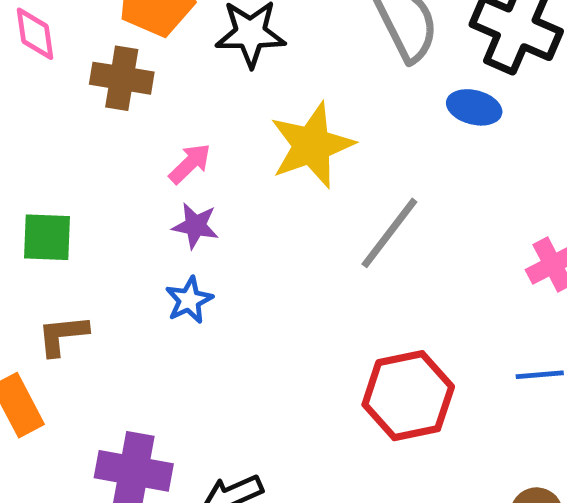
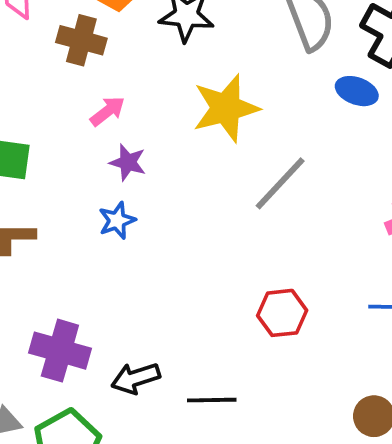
pink arrow: (190, 164) -> (108, 111), moved
red hexagon: (408, 396) -> (282, 313), size x0.7

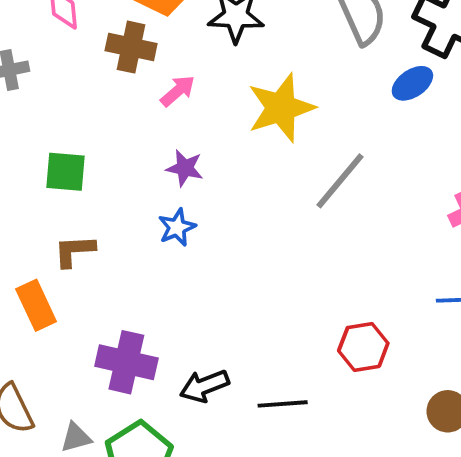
blue ellipse: (357, 91) -> (412, 83), turned -51
pink arrow: (108, 111) -> (178, 91), moved
red hexagon: (282, 313) -> (363, 347), moved

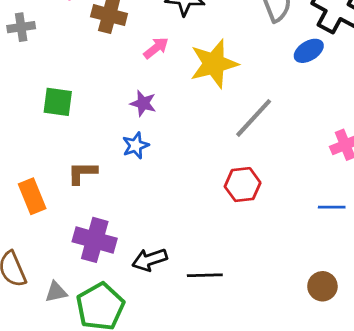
pink arrow: (178, 91) -> (156, 48), moved
brown L-shape: (74, 251) -> (82, 173), moved
red hexagon: (363, 347) -> (243, 185), moved

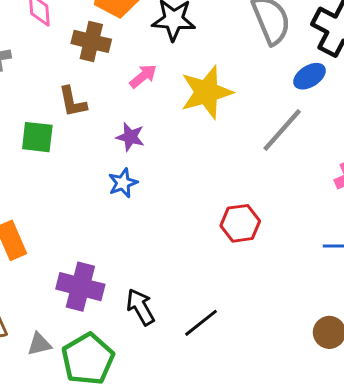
gray line: (254, 118) -> (282, 130), moved
brown L-shape: (82, 173) -> (72, 102), moved, turned -100
black arrow: (150, 260) -> (141, 307), turned 80
black line: (205, 275) -> (201, 323), turned -36

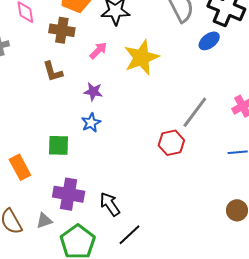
gray line: (282, 130) -> (195, 112), moved
green square: (37, 137) -> (58, 145), moved
black line: (201, 323) -> (130, 235), moved
gray triangle: (39, 344) -> (44, 221), moved

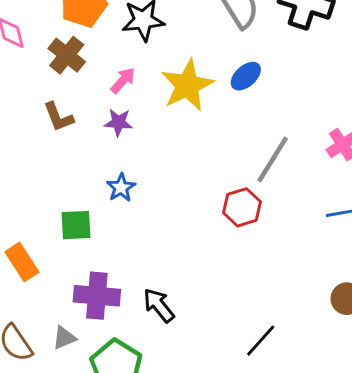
brown cross: (62, 30) -> (67, 55), turned 35
blue ellipse: (209, 41) -> (246, 76), moved
purple star: (93, 92) -> (118, 122), moved
black line: (130, 235) -> (261, 341), moved

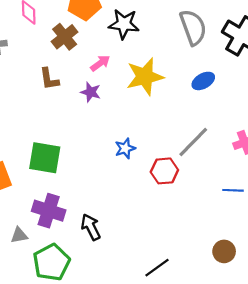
blue ellipse: (246, 76) -> (203, 81), moved
blue star: (121, 188) -> (125, 148), moved
green square: (76, 225) -> (45, 158), size x1.4

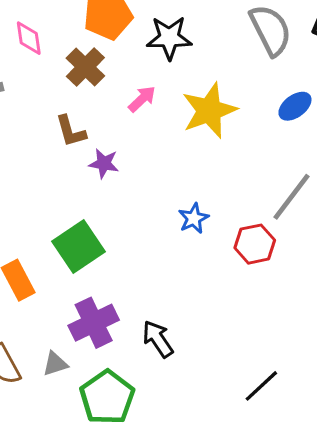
purple star: (91, 92) -> (104, 163), moved
green square: (45, 158) -> (79, 246), turned -36
purple cross: (49, 211) -> (94, 323), turned -36

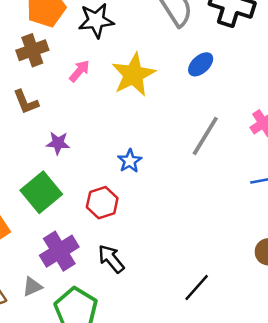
brown cross: (85, 67) -> (32, 50), turned 32
purple star: (104, 163) -> (58, 143), moved
red hexagon: (255, 244) -> (102, 203), moved

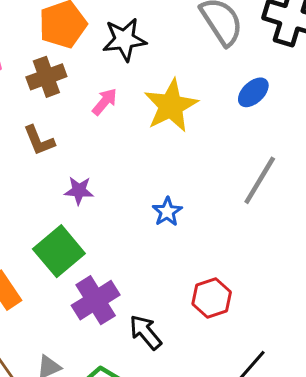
red hexagon: (102, 203) -> (212, 298), moved
purple cross: (59, 251) -> (96, 300), moved

